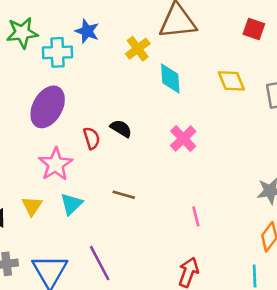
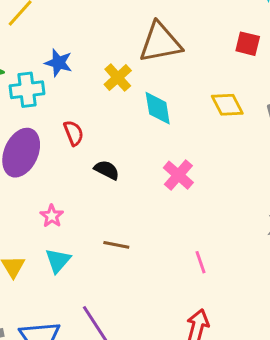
red semicircle: (92, 138) -> (74, 133), moved
pink star: (56, 164) -> (52, 216), moved, size x0.6

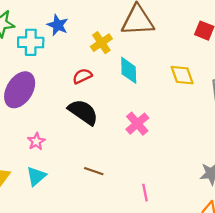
red semicircle: (74, 133) -> (82, 76), moved, turned -102
black semicircle: (107, 170) -> (83, 112), size x1.6
brown line: (116, 245) -> (94, 171), moved

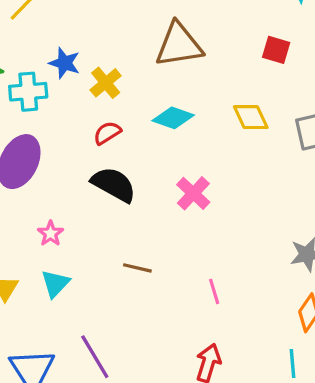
yellow cross: (101, 43) -> (106, 83), moved
cyan diamond: (129, 70) -> (173, 118), turned -64

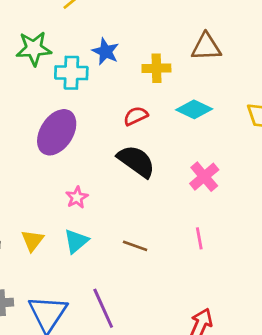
brown triangle: (179, 45) -> (206, 47), size x0.7
yellow cross: (106, 83) -> (156, 68), moved, turned 32
brown line: (137, 268) -> (135, 246), moved
pink line: (214, 291) -> (199, 238), moved

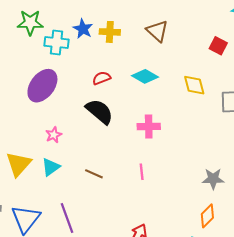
brown triangle: (206, 47) -> (157, 31), turned 40
yellow cross: (156, 68) -> (110, 32), moved
pink cross: (204, 177) -> (149, 127), turned 35
yellow triangle: (32, 240) -> (19, 164), size x1.5

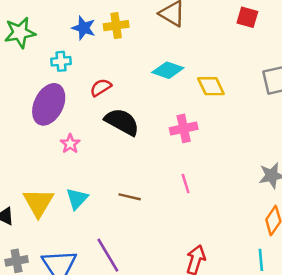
cyan cross: (57, 43) -> (61, 61), moved, size x0.7
red semicircle: (102, 78) -> (101, 88), moved
yellow diamond: (194, 85) -> (211, 86), moved
pink star: (54, 135) -> (70, 144), moved

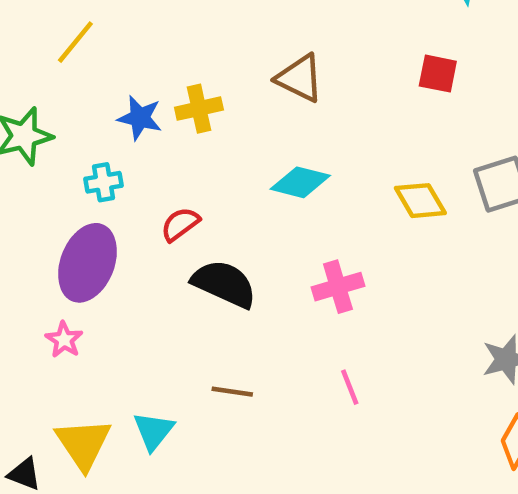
yellow diamond: (211, 86) -> (420, 201), moved
pink star: (70, 144) -> (64, 340), moved
brown line: (130, 197) -> (232, 392), moved

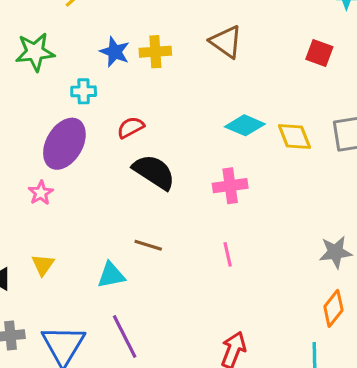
cyan diamond: (300, 182) -> (245, 125), moved
cyan triangle: (154, 431) -> (111, 275), moved, turned 32
yellow triangle: (83, 444) -> (43, 265), size x0.6

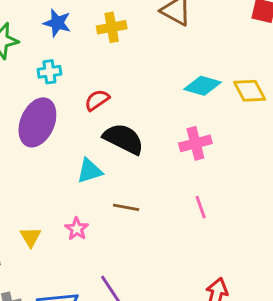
blue star: (115, 52) -> (57, 23), moved
pink star: (41, 193) -> (77, 229), moved
cyan triangle: (111, 275) -> (90, 171), moved

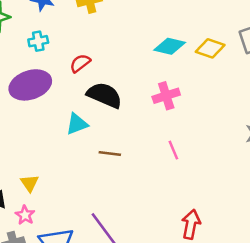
yellow diamond: (250, 91) -> (210, 48), turned -40
purple ellipse: (37, 122) -> (30, 85), turned 51
pink star: (77, 229) -> (25, 215), moved

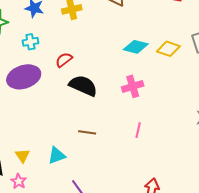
cyan triangle: (77, 124) -> (57, 155), moved
pink line: (173, 150) -> (138, 130), turned 35

